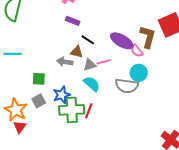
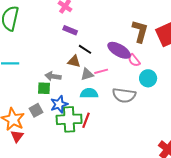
brown L-shape: (148, 37) -> (140, 31), moved
gray arrow: (65, 62) -> (53, 76), moved
cyan circle: (139, 73) -> (148, 78), moved
green square: (39, 79) -> (44, 88), moved
cyan semicircle: (92, 84) -> (89, 93), turned -42

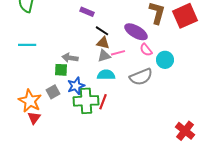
pink semicircle: (134, 60) -> (146, 50), moved
brown triangle: (74, 61) -> (103, 43), moved
gray semicircle: (124, 95) -> (141, 77), turned -30

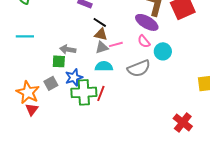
purple ellipse: (136, 32) -> (147, 22), moved

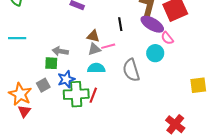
black line: (100, 22) -> (120, 24), moved, turned 48
purple ellipse: (147, 22) -> (152, 24), moved
pink semicircle: (144, 41) -> (167, 38), moved
gray semicircle: (139, 68) -> (131, 70), turned 95

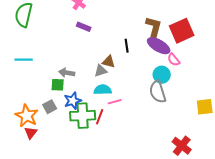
brown triangle: (93, 36) -> (109, 62), moved
pink line: (108, 46) -> (115, 102), moved
gray semicircle: (131, 70) -> (158, 92), moved

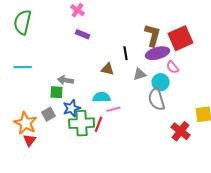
purple ellipse: (159, 46) -> (158, 53), turned -45
gray triangle: (101, 71) -> (140, 74), moved
red cross: (182, 146) -> (181, 131), moved

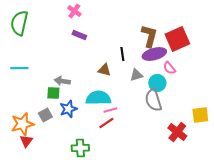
cyan semicircle: (102, 97) -> (98, 98), size x1.4
orange star: (26, 123) -> (22, 124), turned 30
green cross: (82, 123) -> (80, 148), moved, size x0.7
red line: (99, 124) -> (106, 123), moved, turned 35

